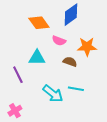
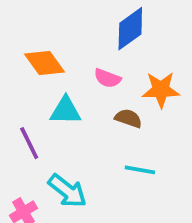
orange diamond: (39, 23) -> (44, 63), moved
cyan arrow: (53, 94) -> (67, 191), moved

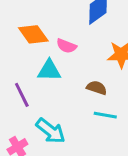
pink semicircle: (107, 78) -> (66, 46), moved
brown semicircle: (128, 118) -> (97, 88), moved

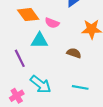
cyan line: (105, 115) -> (80, 87), moved

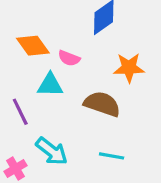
brown semicircle: (74, 53) -> (102, 104), size x1.6

